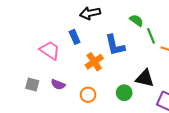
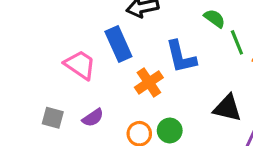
blue rectangle: (75, 37) -> (118, 44), size x1.5
purple semicircle: (58, 84) -> (93, 118), turned -56
green circle: (124, 93) -> (170, 130), moved

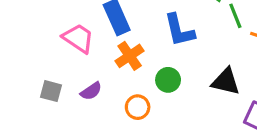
orange cross: (149, 82) -> (130, 56), moved
green circle: (170, 130) -> (168, 80), moved

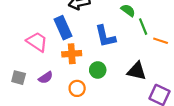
orange cross: (130, 56) -> (72, 54), turned 30

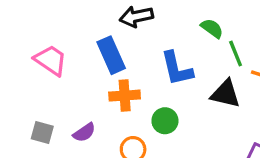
pink trapezoid: (37, 42) -> (51, 60), moved
black triangle: (137, 71) -> (225, 94), moved

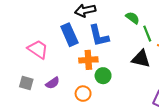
pink trapezoid: (51, 60) -> (38, 49), moved
blue L-shape: (177, 69) -> (99, 36), moved
orange cross: (125, 96) -> (88, 60), moved

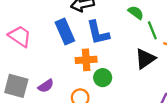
pink trapezoid: (38, 49) -> (20, 36), moved
black triangle: (141, 59) -> (145, 59), turned -48
gray square: (26, 83) -> (16, 86), size x1.5

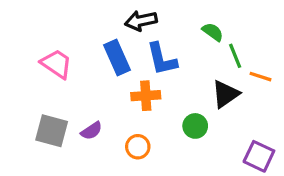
green circle: (103, 78) -> (195, 126), moved

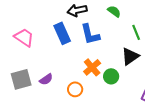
green semicircle: (213, 32) -> (114, 11), moved
orange cross: (146, 96) -> (92, 67), moved, turned -36
gray square: (52, 131) -> (21, 79), turned -30

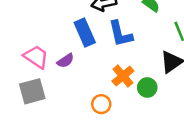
pink trapezoid: (24, 37) -> (36, 57), moved
purple semicircle: (46, 79) -> (65, 61), moved

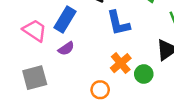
blue rectangle: (85, 33) -> (65, 19), moved, turned 55
pink trapezoid: (36, 57) -> (35, 30), moved

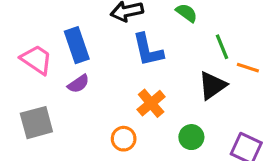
blue rectangle: (65, 19) -> (77, 45), turned -50
green circle: (144, 74) -> (191, 137), moved

